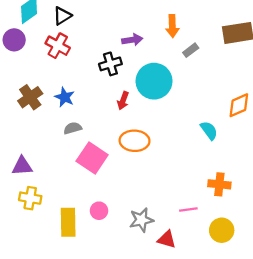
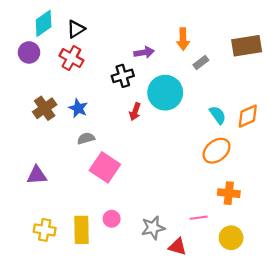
cyan semicircle: (209, 130) -> (218, 115), moved
orange ellipse: (135, 141) -> (217, 151), moved, turned -40
yellow cross: (30, 198) -> (45, 230), moved

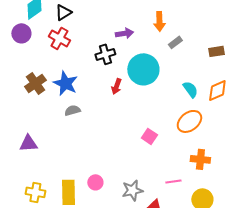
brown rectangle: (247, 46) -> (216, 51), moved, size x0.6
blue star: (78, 108) -> (65, 83), size x1.4
pink square: (105, 167) -> (149, 136), moved, size x0.6

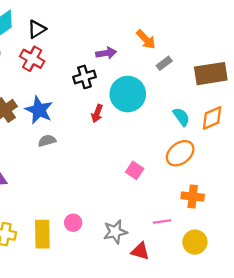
orange arrow: (159, 21) -> (146, 39), turned -42
brown rectangle: (216, 51) -> (211, 74), size x1.8

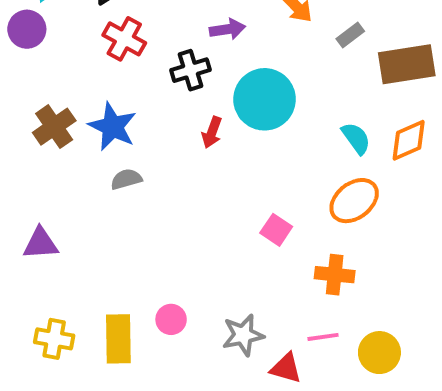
red cross: (32, 59) -> (124, 39), moved
gray rectangle: (164, 63) -> (350, 35), moved
orange cross: (193, 196) -> (335, 275), moved
pink line: (162, 222) -> (323, 337), moved

